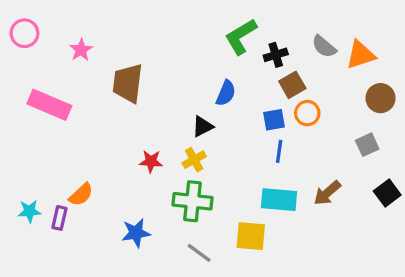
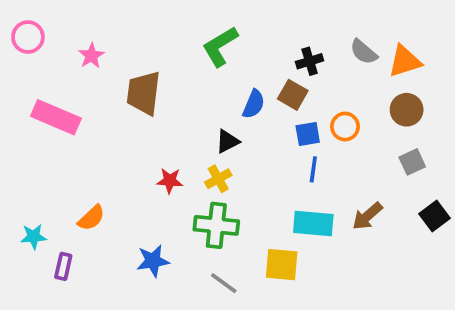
green L-shape: (241, 37) -> (220, 46), moved
brown square: (292, 85) -> (293, 95), moved, turned -30
brown circle: (381, 98) -> (407, 110), moved
purple rectangle: (59, 218) -> (63, 266), moved

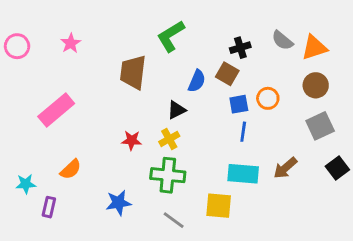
pink circle: (28, 37) -> (17, 46), moved
brown trapezoid: (144, 93) -> (133, 72), moved
pink rectangle: (56, 117) -> (56, 110), moved, turned -63
gray square: (412, 162) -> (320, 126), size x1.4

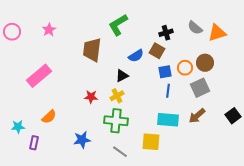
blue semicircle: (197, 81) -> (136, 56), turned 35
brown circle: (316, 85) -> (205, 63), moved
gray square: (320, 126) -> (200, 88), moved

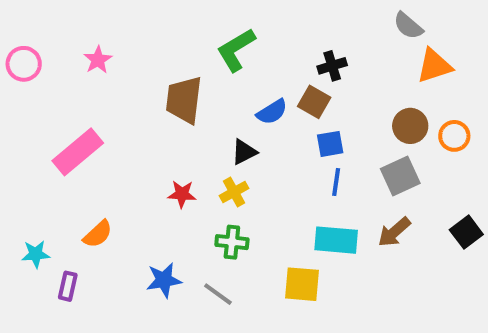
gray semicircle: (195, 28) -> (408, 26), moved
orange circle: (185, 68) -> (454, 136), moved
green cross: (116, 121) -> (232, 242), size x0.7
gray line: (120, 152) -> (218, 294), moved

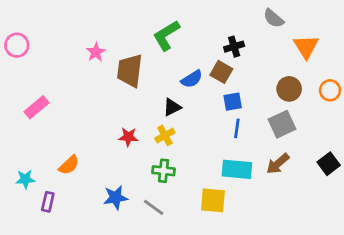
gray semicircle: (408, 26) -> (274, 18), moved
pink star: (98, 60) -> (96, 52), moved
orange triangle: (434, 66) -> (306, 47), turned -44
orange circle: (454, 136) -> (330, 90), moved
pink rectangle: (78, 152) -> (37, 107), moved, size x0.7

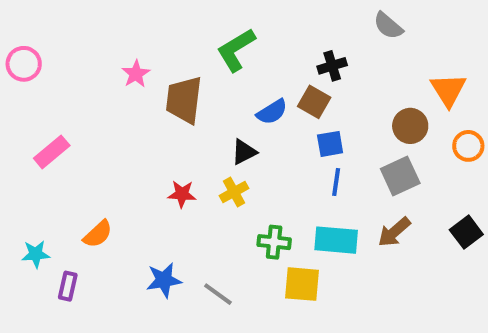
orange triangle: (306, 47) -> (448, 90), moved
orange circle: (330, 90) -> (468, 146), moved
green cross: (164, 171) -> (274, 242), moved

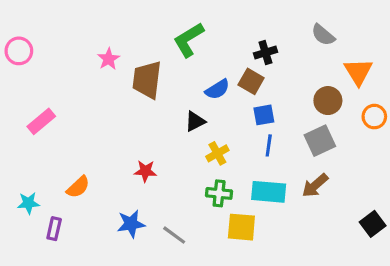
gray semicircle: (388, 26) -> (323, 35), moved
yellow cross: (234, 192) -> (217, 153), moved
red star: (182, 194) -> (145, 171), moved
black square: (466, 232) -> (373, 224), moved

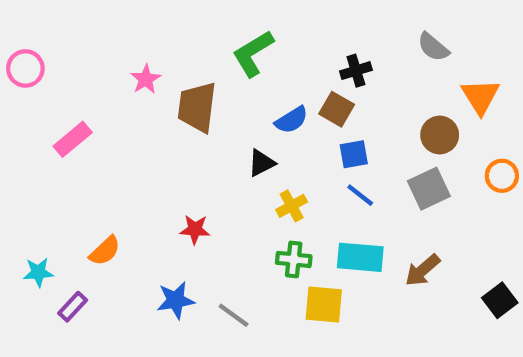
orange circle: (374, 117) -> (502, 176), moved
pink rectangle: (41, 121) -> (73, 139), moved
blue line: (269, 145) -> (360, 195), turned -60
brown arrow: (315, 185) -> (422, 270), moved
purple rectangle: (54, 229) -> (73, 307), turned 30

